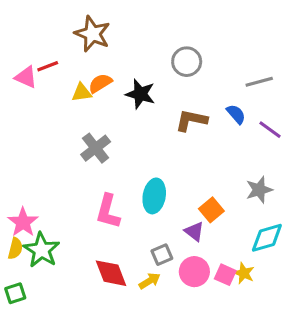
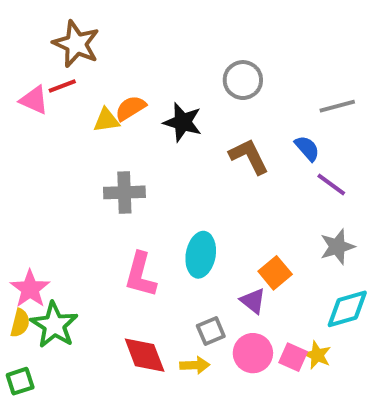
brown star: (92, 34) -> (76, 44), moved
brown L-shape: (191, 120) -> (249, 156), turned 52
purple line: (270, 130) -> (331, 184), moved
gray cross: (96, 148) -> (124, 192), turned 36
yellow arrow: (150, 281) -> (195, 365), turned 30

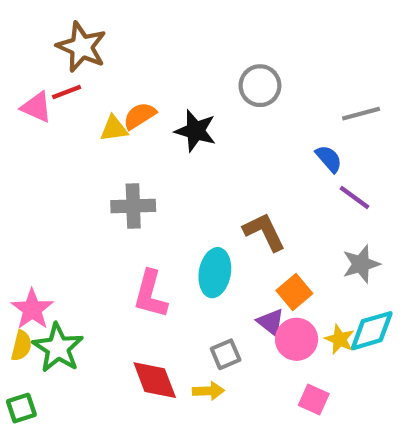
brown L-shape: (249, 156) -> (264, 232), moved
pink circle: (253, 353) -> (297, 339), moved
yellow star: (317, 355) -> (340, 339), moved
pink square: (293, 357) -> (314, 399), moved

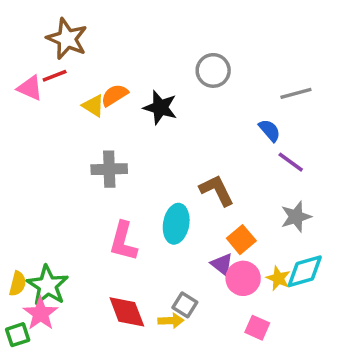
yellow triangle: (114, 129) -> (93, 106), turned 40
pink star: (32, 309) -> (41, 314), moved
gray square: (226, 354) -> (185, 305), moved, turned -35

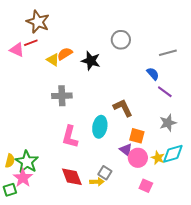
orange square: (241, 240) -> (137, 136), turned -35

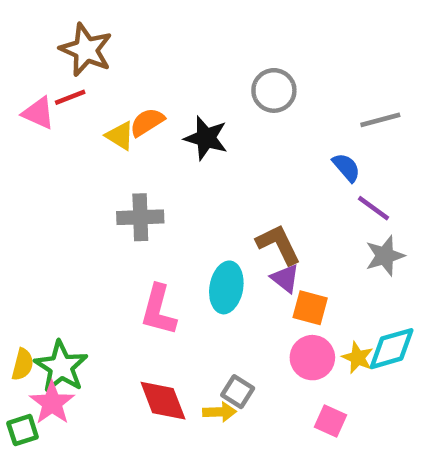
gray star: (168, 123) -> (385, 256), moved
purple triangle: (126, 150) -> (285, 278), moved

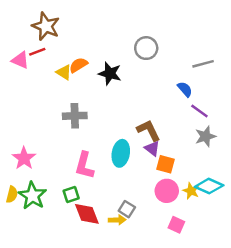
cyan diamond: (392, 349) -> (209, 186), turned 40
pink star: (52, 403) -> (24, 158), moved
green square: (23, 430) -> (71, 195), moved

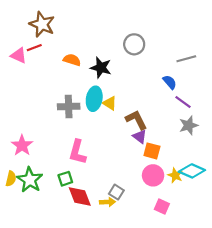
orange semicircle: (78, 65) -> (72, 60), turned 49
yellow triangle: (64, 72) -> (110, 103), moved
cyan ellipse: (121, 153) -> (94, 99), moved

